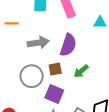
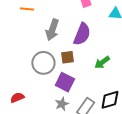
gray arrow: (38, 43) -> (52, 30), turned 115
green arrow: (81, 71) -> (102, 62), moved

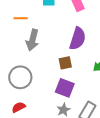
gray arrow: (52, 30) -> (32, 40), moved
gray circle: (43, 63) -> (20, 77), moved

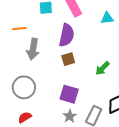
purple semicircle: (78, 39) -> (67, 35), moved
brown square: (65, 63) -> (68, 59), moved

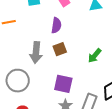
purple semicircle: (67, 35) -> (56, 25), size x0.7
gray arrow: (33, 49) -> (36, 53), moved

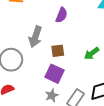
brown square: (60, 49) -> (58, 51), moved

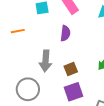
purple square: (55, 74) -> (74, 92), turned -30

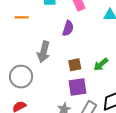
brown square: (71, 69) -> (75, 65), moved
purple square: (74, 92) -> (77, 87), moved

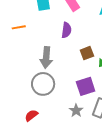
brown square: (75, 65) -> (87, 53), moved
gray circle: (21, 77) -> (43, 84), moved

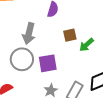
purple square: (86, 86) -> (48, 63), moved

